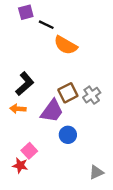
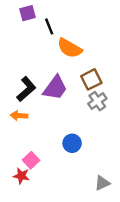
black line: (46, 25) -> (49, 26), turned 42
brown square: (68, 93) -> (91, 79), moved
purple trapezoid: (52, 111) -> (55, 88), moved

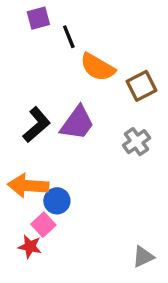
brown square: (91, 79) -> (142, 86), moved
orange arrow: (19, 116) -> (28, 186), moved, size x1.6
blue circle: (72, 143) -> (57, 201), moved

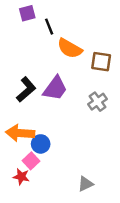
brown square: (142, 86) -> (101, 62), turned 35
gray triangle: (143, 257) -> (85, 184), moved

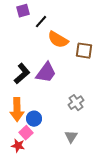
black line: (49, 27) -> (41, 22), turned 64
gray cross: (98, 102) -> (76, 103), moved
orange arrow: (20, 133) -> (17, 110), turned -95
gray triangle: (85, 184) -> (71, 137), moved, turned -32

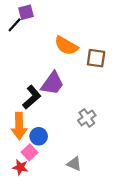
black line: (41, 22) -> (15, 25), moved
black L-shape: (22, 74) -> (32, 97), moved
gray triangle: (71, 137) -> (74, 164), moved, turned -40

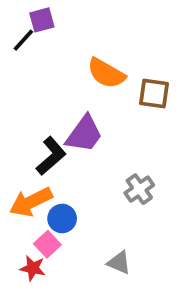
orange arrow: (19, 126) -> (31, 202), turned 65

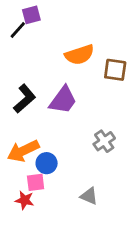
orange semicircle: (106, 73) -> (79, 55), turned -48
black L-shape: (51, 156) -> (25, 99), moved
pink square: (47, 244) -> (36, 182), turned 36

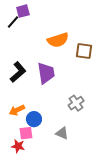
purple trapezoid: (63, 100) -> (46, 73), turned -45
orange arrow: (23, 151) -> (17, 110), size x0.7
gray triangle: (89, 196) -> (62, 133), moved

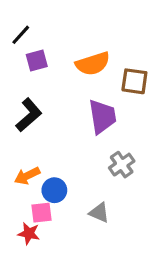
purple square: (23, 11) -> (37, 60), moved
purple trapezoid: (46, 73) -> (102, 117), moved

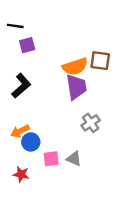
black line: (21, 35) -> (15, 26), turned 56
orange semicircle: (93, 64) -> (75, 67), moved
blue circle: (54, 190) -> (31, 142), moved
pink square: (42, 213) -> (51, 159), moved

